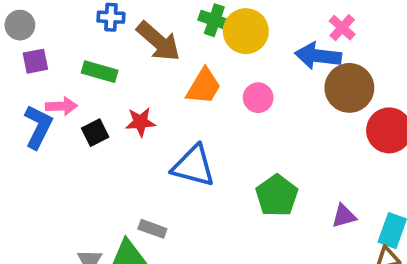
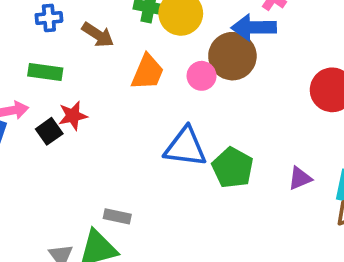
brown arrow: (158, 41) -> (98, 35), size x0.7
brown circle: (349, 88) -> (232, 56), moved
red star: (140, 122) -> (73, 116), moved
blue triangle: (193, 166) -> (185, 147), moved

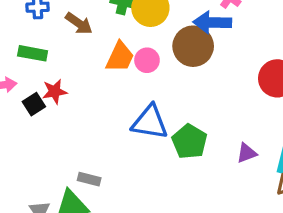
pink circle: (202, 76) -> (147, 60), moved

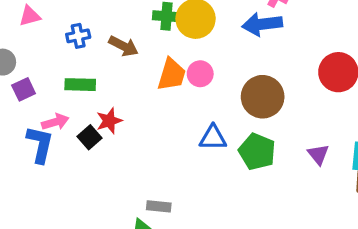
brown circle: (193, 46) -> (263, 97), moved
blue triangle: (150, 122) -> (213, 138), size x0.7
purple triangle: (247, 153) -> (318, 154), turned -40

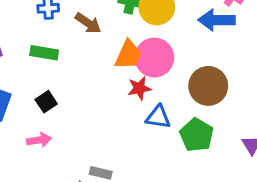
pink circle: (200, 74) -> (154, 58), size x1.6
red star: (109, 121) -> (139, 88), moved
pink arrow: (55, 122) -> (39, 140), moved

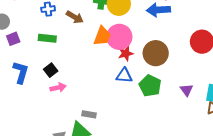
red star: (139, 88) -> (126, 53), moved
pink arrow: (39, 140) -> (58, 88), moved

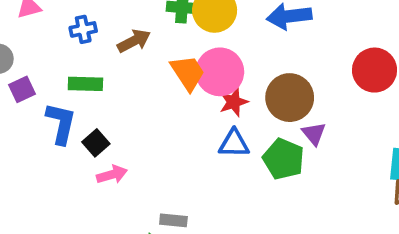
brown arrow: (75, 17) -> (134, 41), turned -54
orange trapezoid: (102, 36) -> (188, 73), turned -50
blue L-shape: (21, 72) -> (61, 123), moved
purple triangle: (187, 90) -> (314, 134), moved

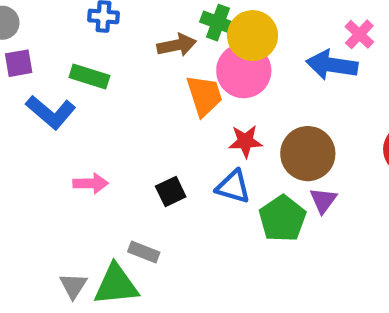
brown arrow: (134, 41) -> (177, 45), moved
pink circle: (220, 72) -> (244, 71), moved
blue L-shape: (61, 123) -> (51, 112), turned 102
black square: (96, 143) -> (171, 191), moved

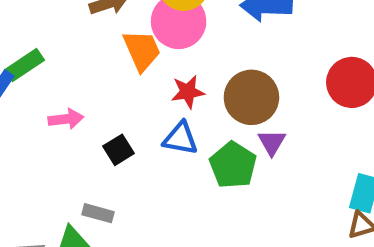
green rectangle: (89, 77) -> (25, 65), moved, turned -45
pink arrow: (91, 183) -> (66, 119), moved

